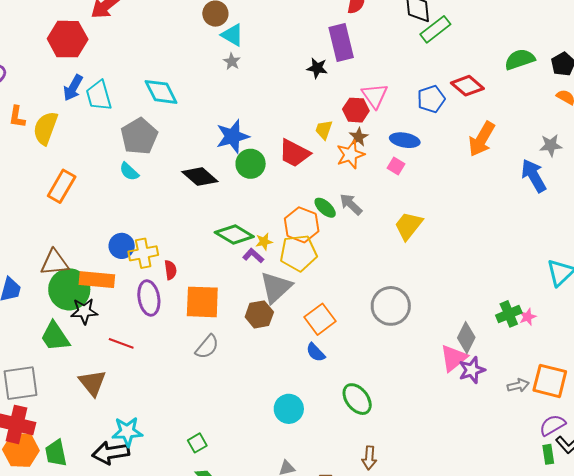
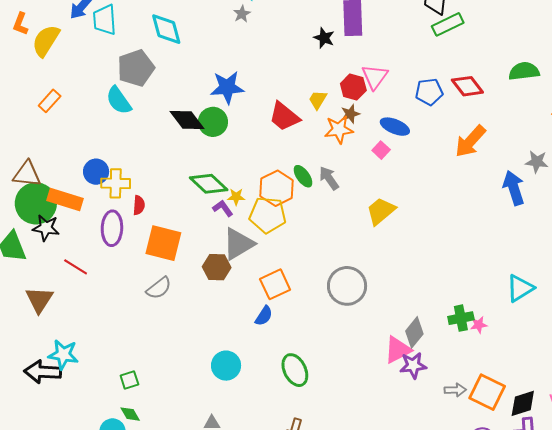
green circle: (251, 164) -> (213, 122), moved
cyan semicircle: (129, 172) -> (119, 100), size x1.4
orange rectangle: (62, 186) -> (50, 101), size x0.7
blue semicircle: (316, 352) -> (264, 316), turned -115

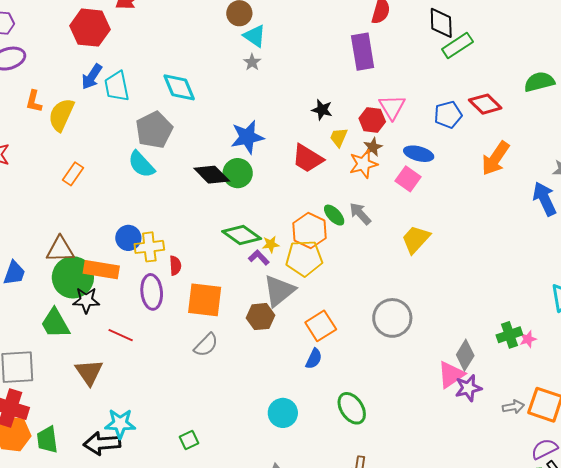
black star: (324, 38) -> (322, 110), moved
pink square: (381, 150) -> (408, 179), size x1.4

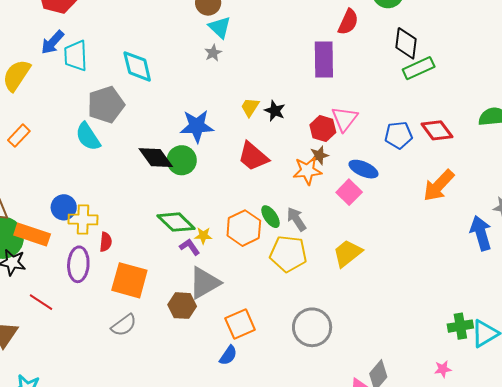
yellow trapezoid: (339, 137) -> (250, 107), moved
yellow pentagon: (304, 258) -> (288, 254), moved
green cross: (509, 335) -> (460, 326), moved

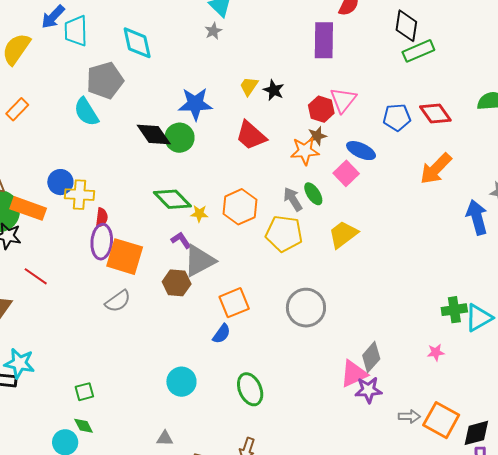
green ellipse: (271, 217) -> (313, 194), moved
purple L-shape: (190, 247) -> (181, 240), moved
purple ellipse: (78, 264) -> (102, 242), moved

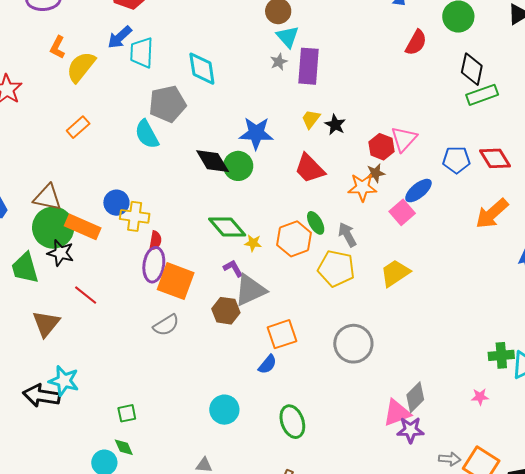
purple rectangle: (324, 40) -> (308, 66), moved
blue ellipse: (361, 151) -> (418, 191), turned -68
green ellipse: (313, 194) -> (316, 223), moved

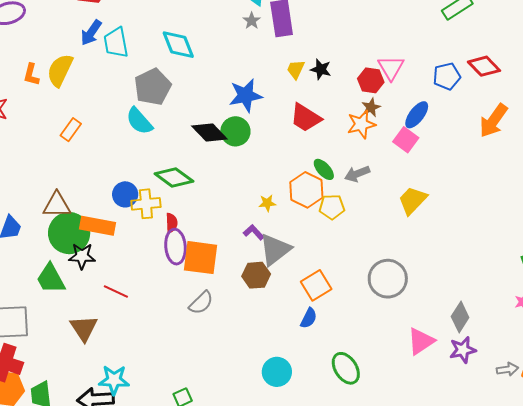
orange L-shape: (58, 47) -> (31, 75), moved
green diamond: (227, 227) -> (174, 177), moved
gray arrow: (347, 235) -> (357, 174), turned -70
yellow pentagon: (336, 268) -> (332, 207), moved, size x0.7
pink triangle: (397, 413) -> (421, 341), moved

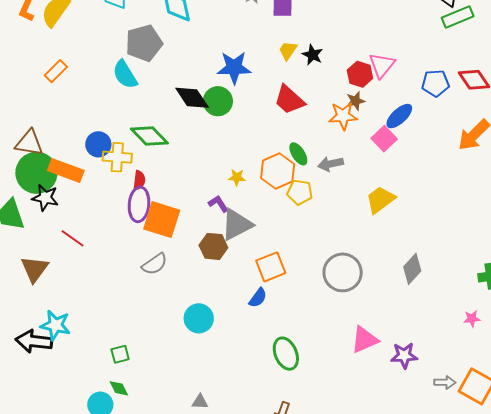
gray diamond: (460, 317) -> (412, 269), moved
cyan circle: (277, 372) -> (199, 318), moved

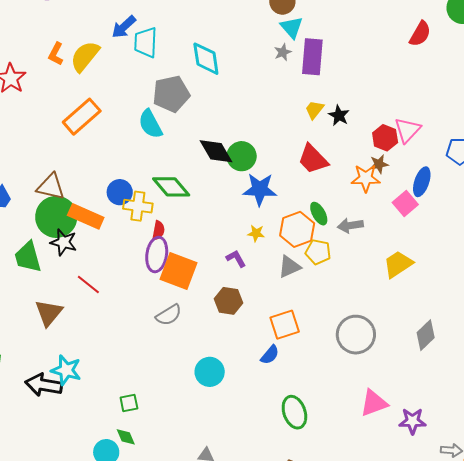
blue star: (234, 68) -> (260, 189), moved
orange rectangle: (56, 71) -> (82, 117), size x1.6
blue ellipse: (399, 116) -> (422, 182), turned -32
gray triangle: (237, 224) -> (289, 267), moved, size x0.7

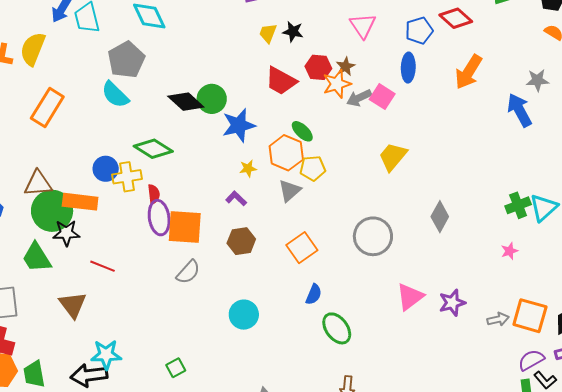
red hexagon: (385, 138) -> (318, 67), moved
blue ellipse: (422, 182) -> (408, 68), moved
gray arrow: (350, 225) -> (359, 98), moved
blue semicircle: (270, 355) -> (314, 294), moved

